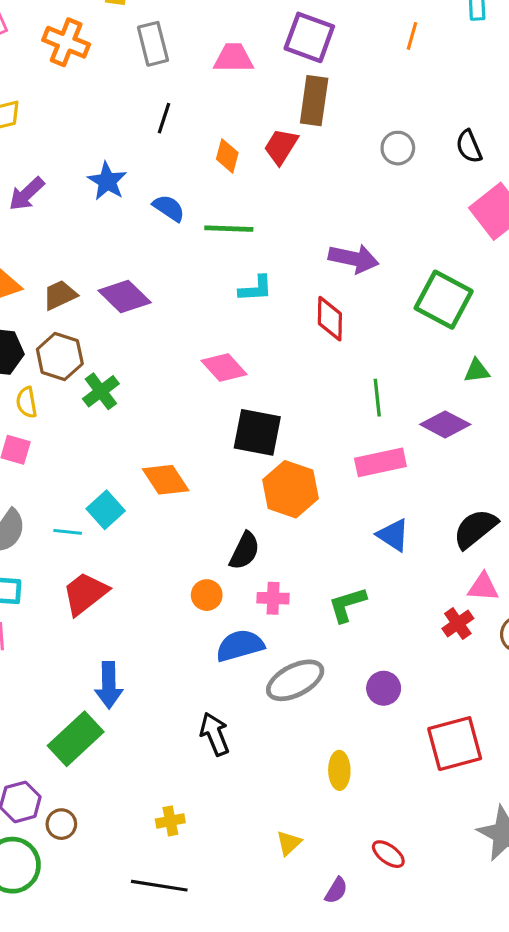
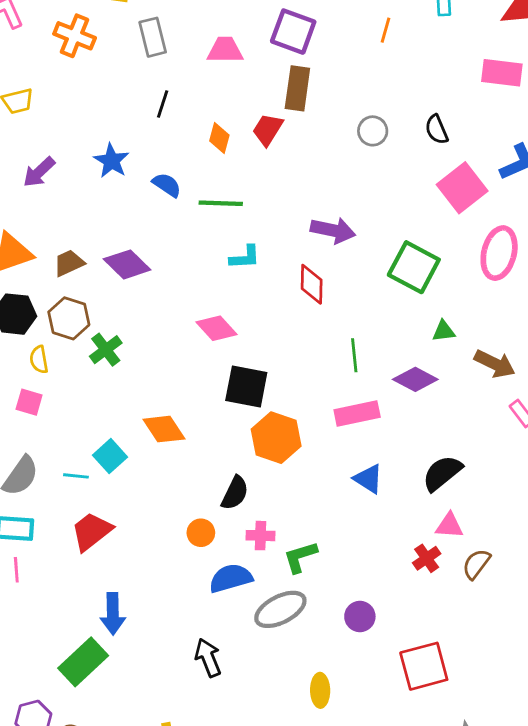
green L-shape: (347, 605) -> (300, 557), moved

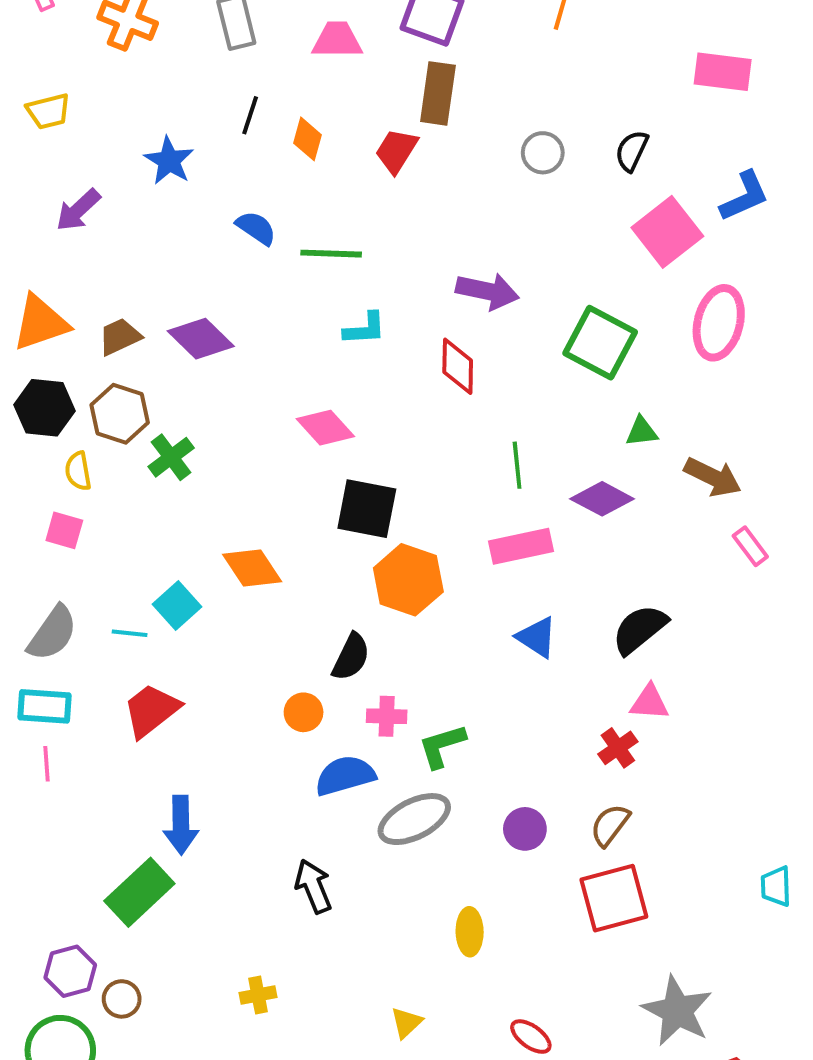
black semicircle: (437, 130) -> (632, 151), turned 48
orange diamond: (219, 138) -> (307, 139), moved
blue star: (111, 161) -> (169, 161), moved
brown semicircle: (476, 564) -> (610, 825), moved

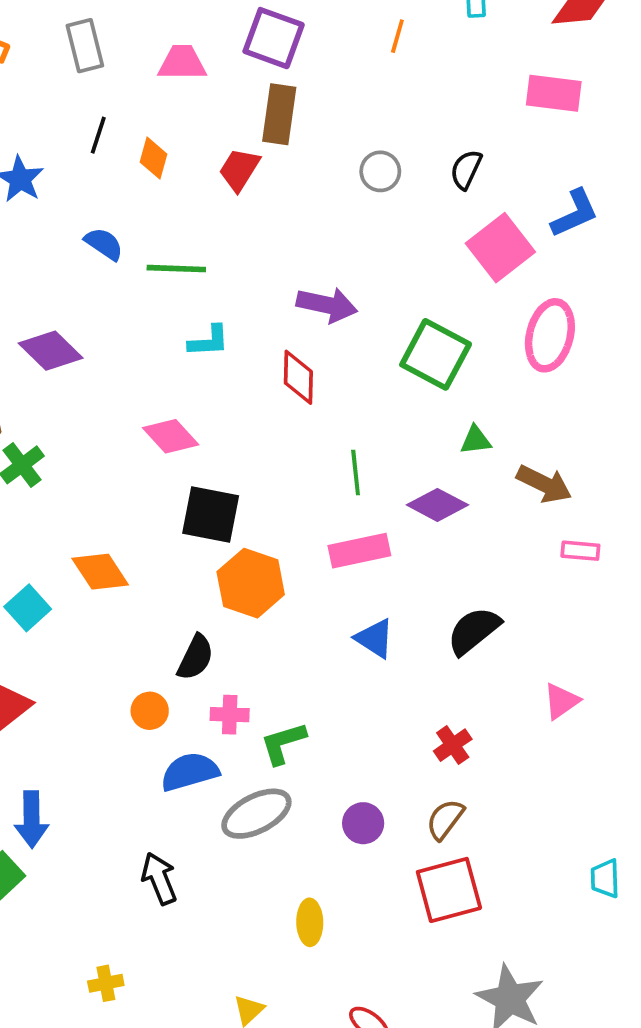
pink rectangle: (750, 546) -> (580, 551), turned -48
pink triangle: (650, 702) -> (561, 701), moved, turned -39

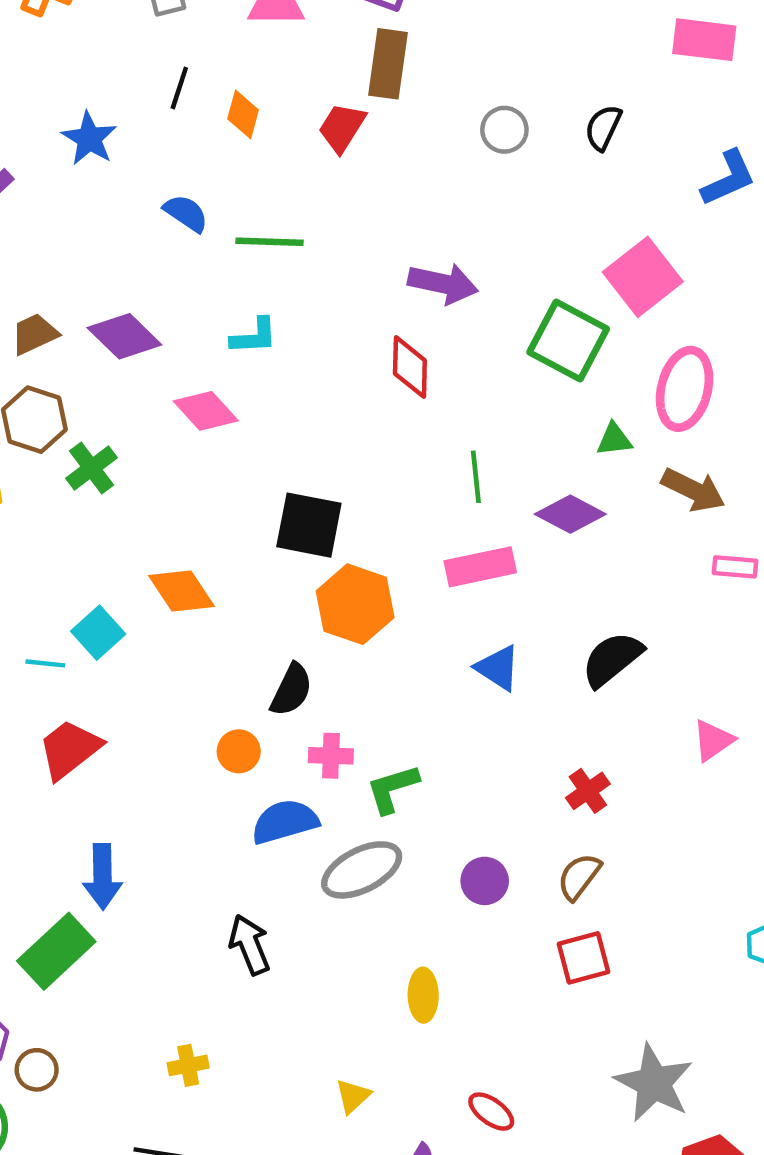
pink square: (500, 248) -> (643, 277), moved
pink ellipse: (550, 335) -> (685, 389), moved
cyan L-shape: (209, 341) -> (254, 336), moved
pink diamond: (171, 436) -> (206, 411), moved
red square: (449, 890) -> (583, 958), size x0.7

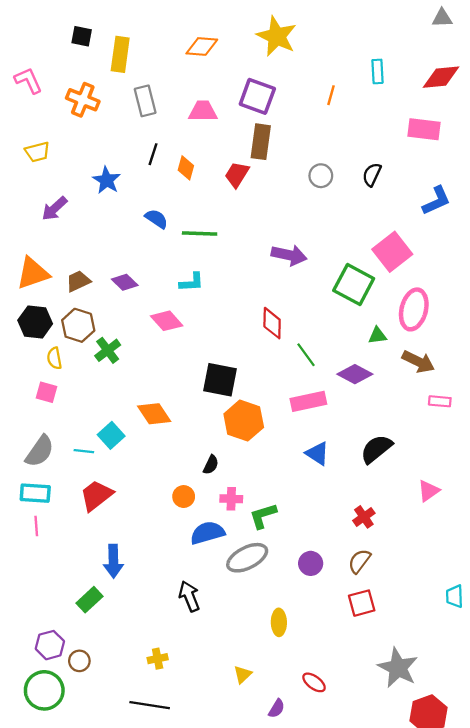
purple diamond: (124, 336) -> (125, 282), size x0.7
red diamond: (410, 367) -> (272, 323), moved
green line: (476, 477) -> (306, 355), turned -30
black semicircle: (291, 690) -> (211, 465), size x0.7
green rectangle: (56, 951) -> (90, 600), size x0.7

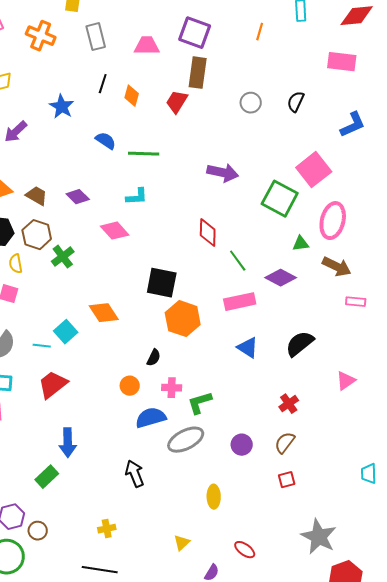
brown trapezoid: (78, 281) -> (37, 196), turned 55
red square: (362, 603) -> (287, 480), size x0.7

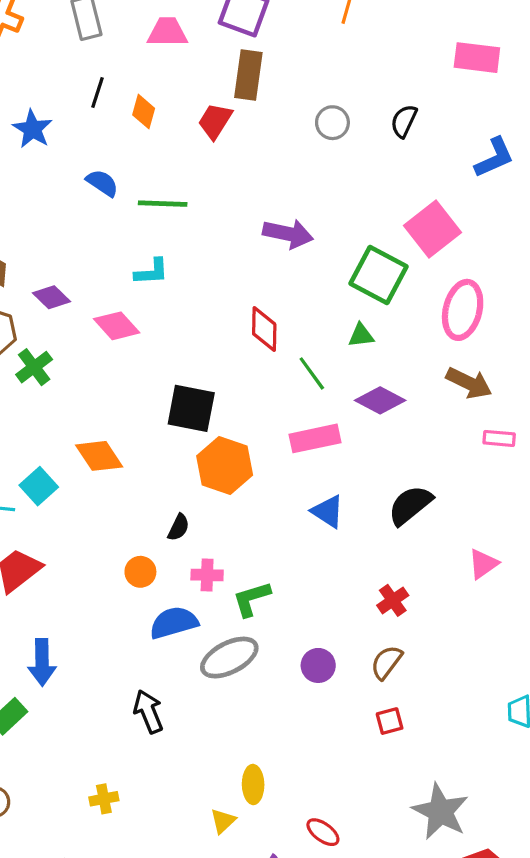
purple diamond: (78, 197) -> (52, 297), moved
green triangle: (301, 244) -> (361, 335), moved
yellow ellipse: (214, 497) -> (253, 785), moved

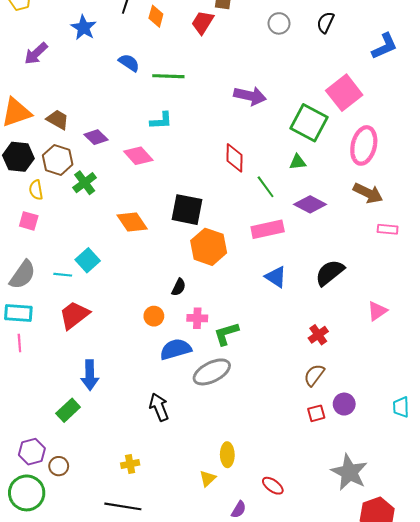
orange diamond: (99, 456) -> (132, 222), moved
purple circle: (318, 665) -> (344, 404), moved

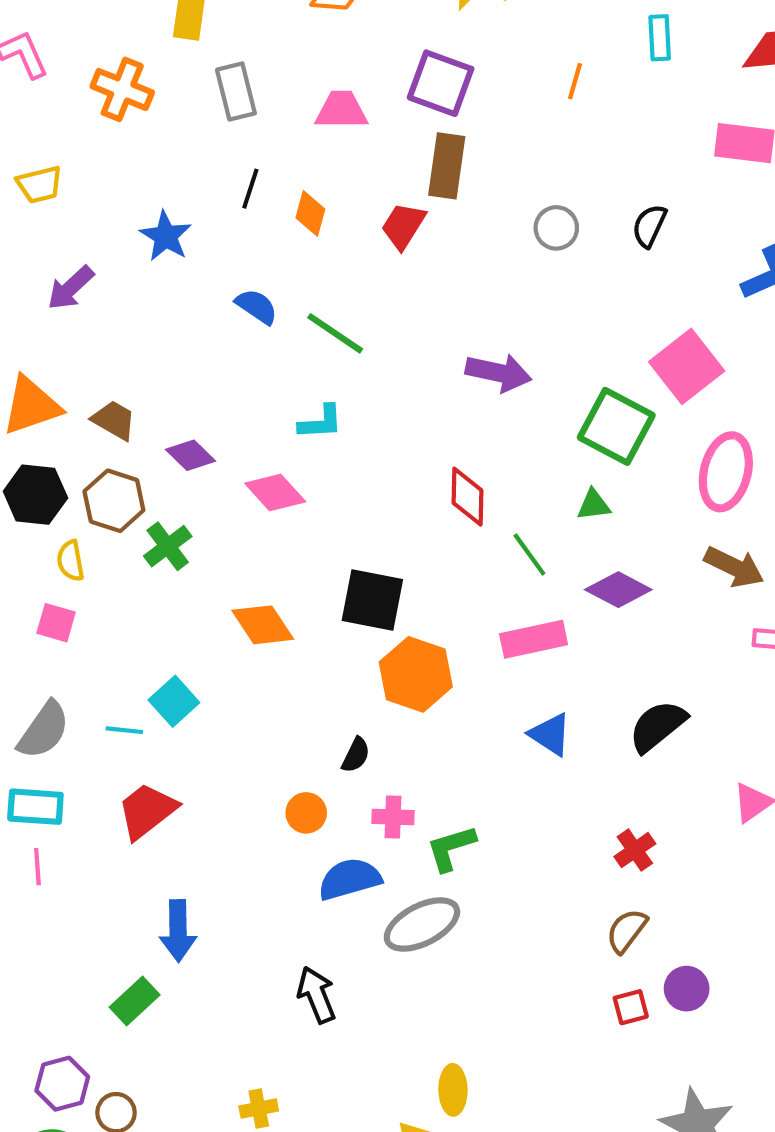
green line: (168, 76) -> (335, 333), turned 32

